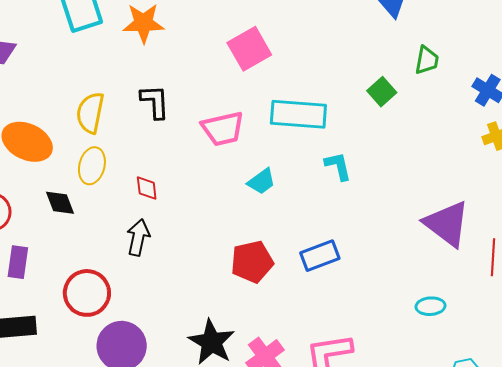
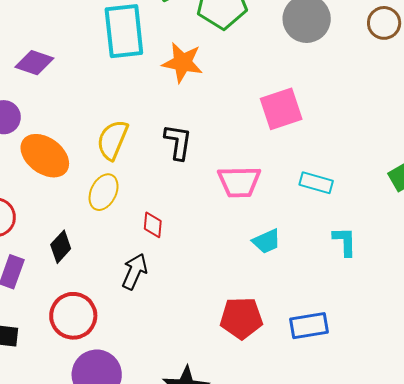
cyan rectangle: (298, 114) -> (316, 183), size x0.6
black diamond: (60, 203) -> (61, 247), moved, turned 52

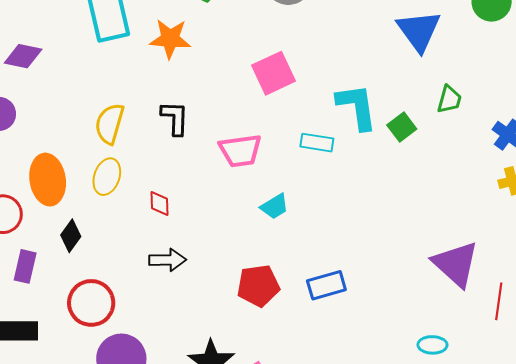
orange ellipse: (45, 156) -> (48, 180), moved, turned 51
cyan L-shape: (345, 241) -> (357, 107), moved, size x1.6
black arrow: (135, 271) -> (168, 260), moved, turned 72

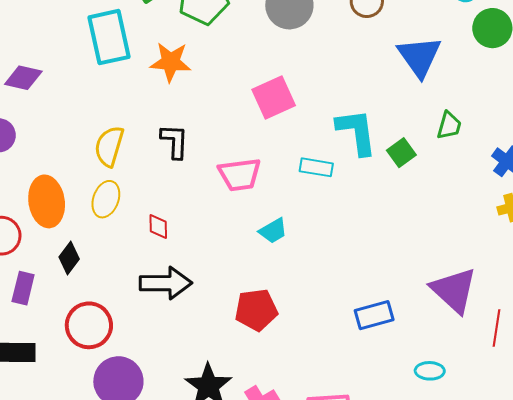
black arrow: (168, 260) -> (166, 283), size x1.4
blue rectangle: (326, 285) -> (374, 315), moved

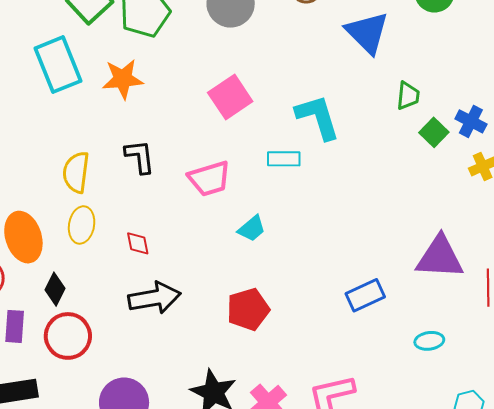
green square: (401, 153) -> (434, 132), moved
purple triangle: (454, 290) -> (440, 257), turned -30
red circle: (89, 325) -> (68, 336), moved

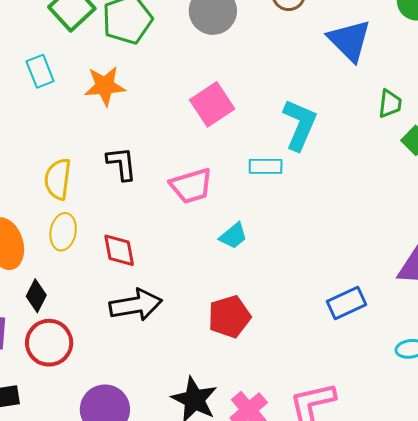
cyan rectangle: (58, 65) -> (40, 71), size x0.6
cyan L-shape: (318, 117) -> (300, 125), turned 40
red diamond: (138, 243) -> (119, 250), size x1.4

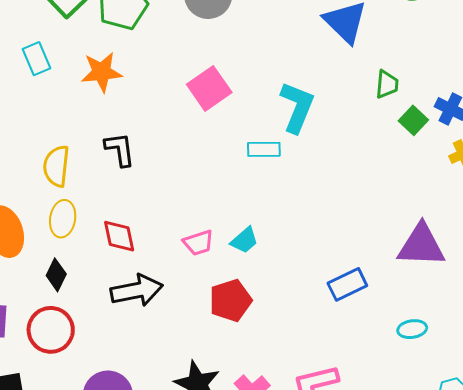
pink trapezoid: (191, 186) -> (198, 243), moved, size x0.7
cyan trapezoid: (233, 236) -> (244, 240), moved
black diamond: (36, 296) -> (56, 275), moved

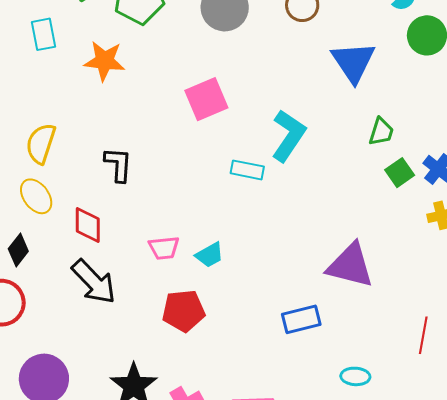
black L-shape: (120, 149) -> (118, 164), moved
yellow ellipse: (63, 219) -> (36, 196), turned -57
purple triangle: (421, 245) -> (350, 266), moved
black arrow: (137, 290) -> (94, 282), turned 45

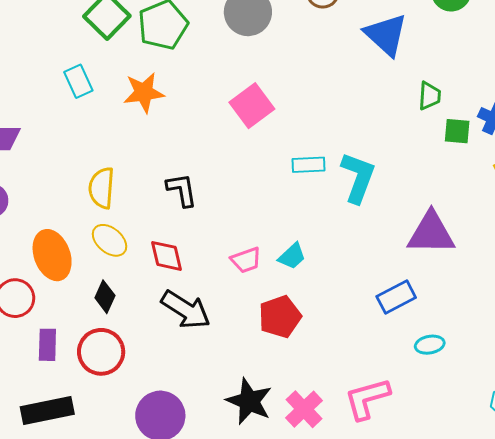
cyan L-shape: (289, 136) -> (358, 177), moved
green square: (400, 173) -> (457, 131), turned -36
cyan ellipse: (355, 376) -> (430, 345), moved

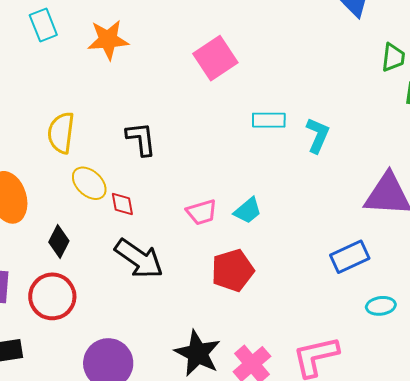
cyan L-shape: (358, 177) -> (318, 135), size x0.7
yellow ellipse: (110, 240) -> (89, 183), moved
red diamond: (167, 256) -> (122, 204), size x0.7

